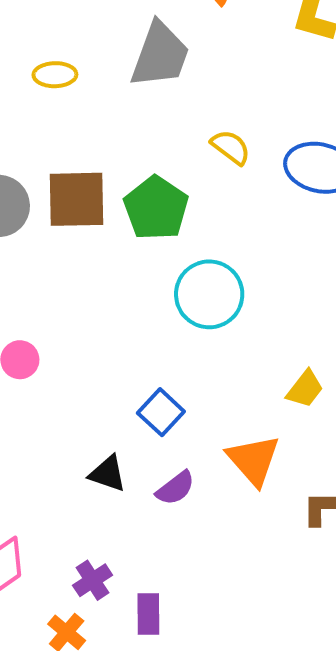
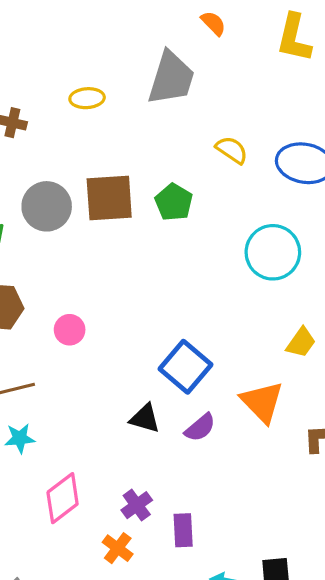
green pentagon: (156, 208) -> (174, 202), size x0.7
cyan circle: (209, 294) -> (273, 252), moved
blue square: (161, 412) -> (186, 367), size x1.4

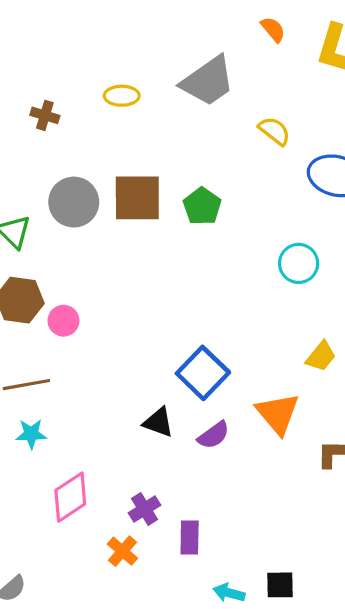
orange semicircle: (213, 23) -> (273, 29), moved
gray trapezoid: (171, 78) -> (208, 81), turned 34
yellow semicircle: (232, 150) -> (274, 131), moved
cyan circle: (273, 252) -> (299, 263), size x0.7
pink circle: (70, 330) -> (63, 321), moved

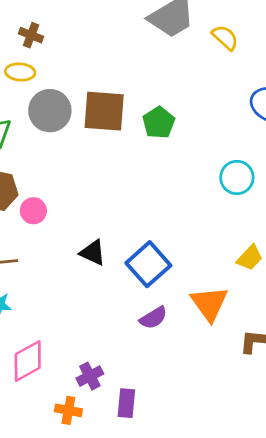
yellow ellipse: (122, 96) -> (20, 72), moved
yellow semicircle: (274, 131) -> (225, 38), moved
black triangle: (158, 422) -> (93, 253), moved
orange cross: (122, 551) -> (68, 410), turned -35

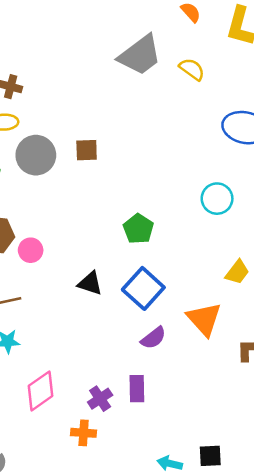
brown square: (104, 111) -> (87, 150), size x0.6
green pentagon: (159, 123) -> (138, 229), moved
purple rectangle: (126, 403) -> (137, 389), moved

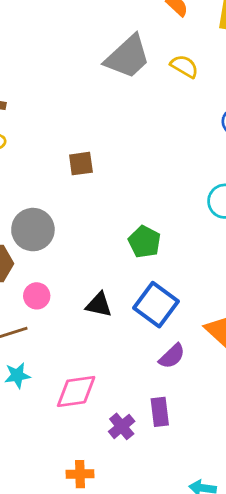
gray circle: (36, 155) -> (33, 230), moved
pink circle: (31, 250) -> (37, 296), moved
pink diamond: (40, 391) -> (76, 391), moved, turned 33
orange cross: (84, 433) -> (80, 474), moved

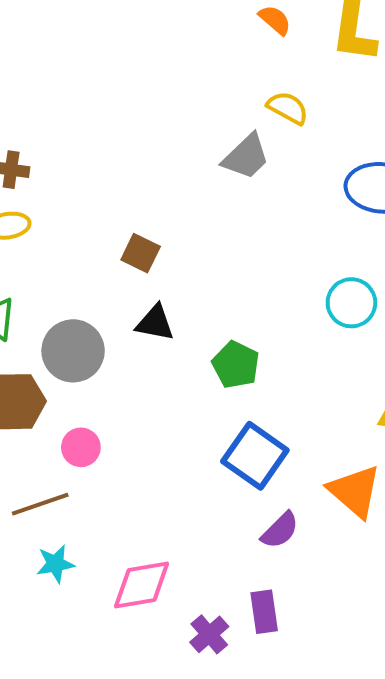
gray trapezoid: (128, 57) -> (246, 157), moved, size x0.7
brown square: (81, 164) -> (141, 253), turned 35
black triangle: (99, 305) -> (155, 323), moved

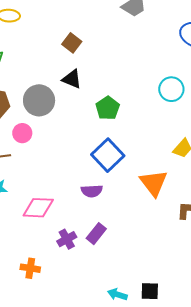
gray circle: (73, 351) -> (39, 100), moved
purple semicircle: (280, 530) -> (92, 191), moved, turned 30
purple rectangle: (264, 612) -> (96, 234), turned 35

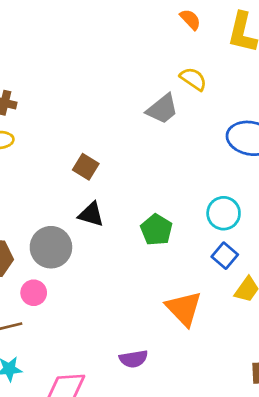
green pentagon: (108, 108) -> (156, 230), moved
blue square: (108, 155) -> (225, 256), moved, size x0.6
orange triangle: (154, 183) -> (184, 308), moved

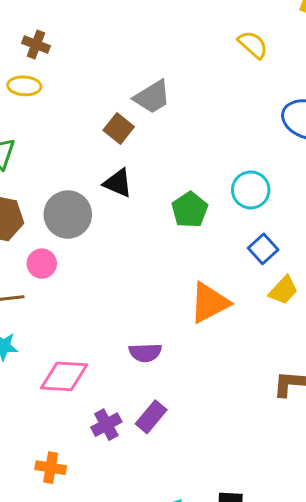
gray trapezoid: (162, 109) -> (152, 97), moved
cyan circle: (224, 213) -> (251, 190), moved
orange triangle: (184, 308) -> (209, 303), turned 39

